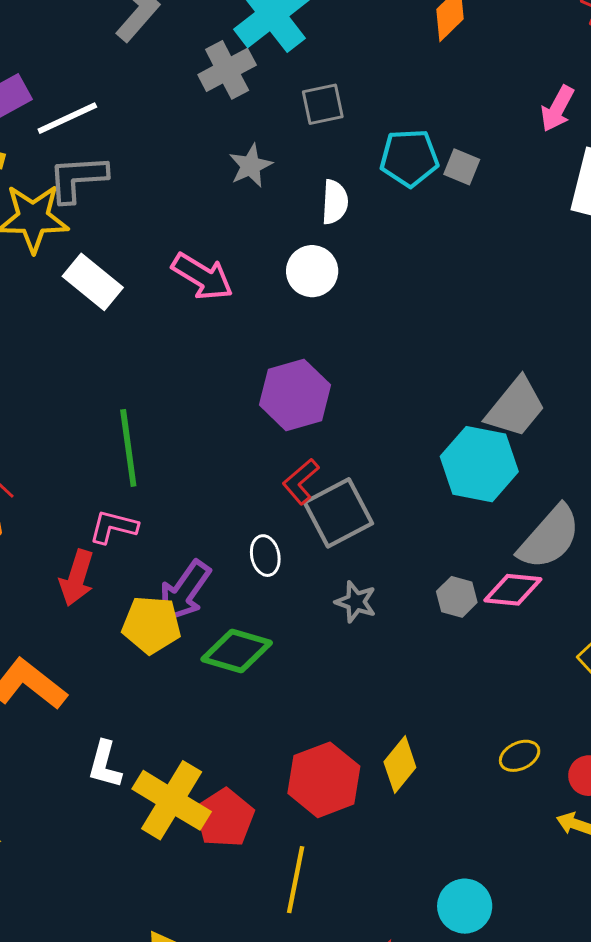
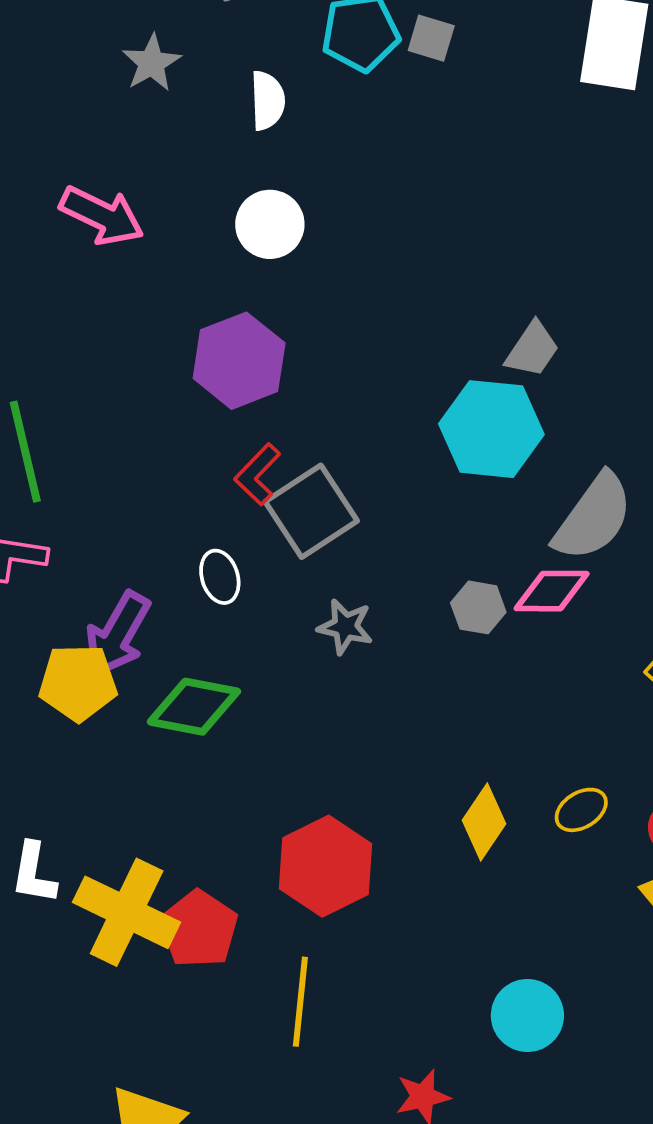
white circle: (312, 271) -> (270, 224), moved
gray trapezoid: (516, 407) -> (532, 349), size x0.7
yellow diamond: (400, 765) -> (484, 822), moved

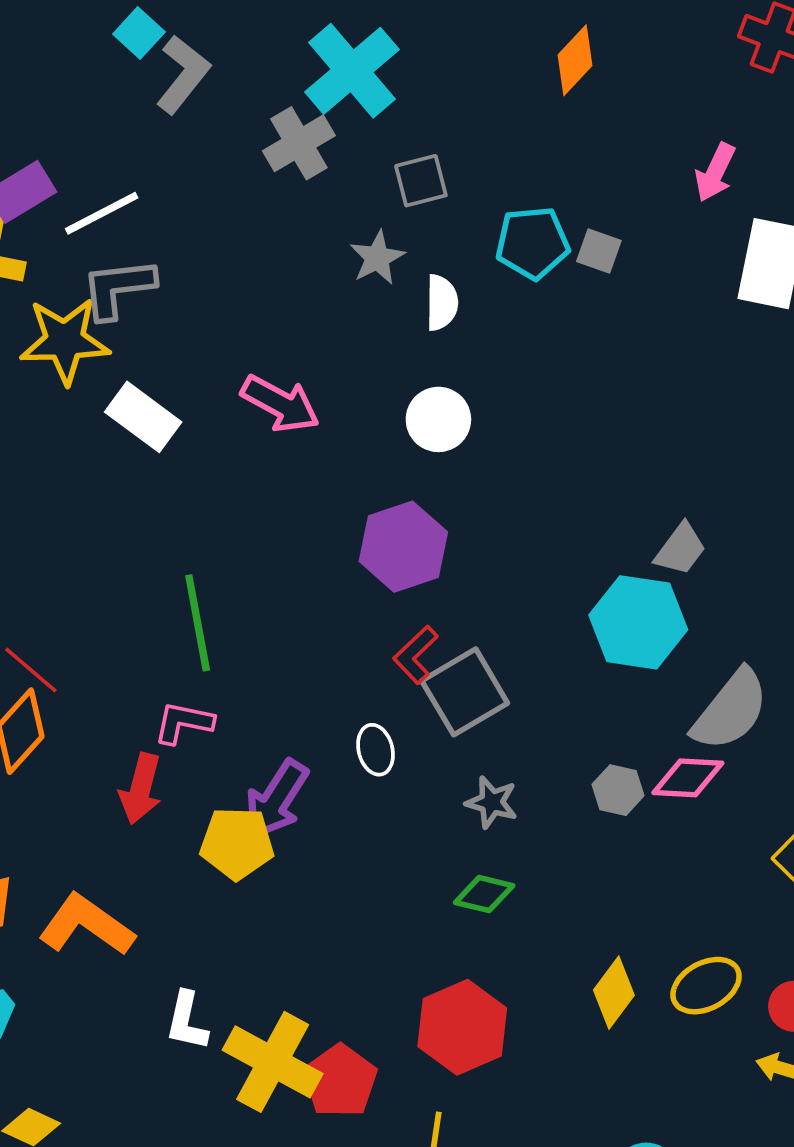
gray star: (152, 63) -> (377, 258), moved
green diamond: (194, 707) -> (484, 894), moved, size x0.7
yellow ellipse: (581, 810) -> (706, 986), size x1.4

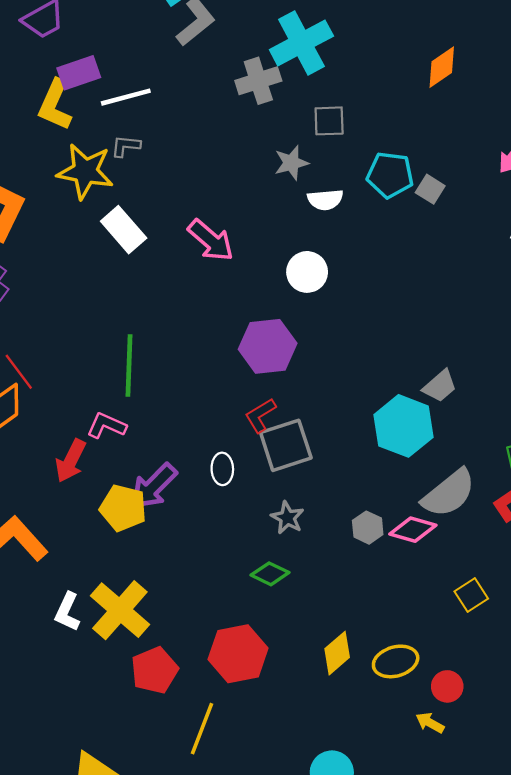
gray L-shape: (118, 288) -> (126, 146), size x0.6
white semicircle: (442, 303) -> (325, 200), turned 72
yellow cross: (273, 1062) -> (120, 610), moved

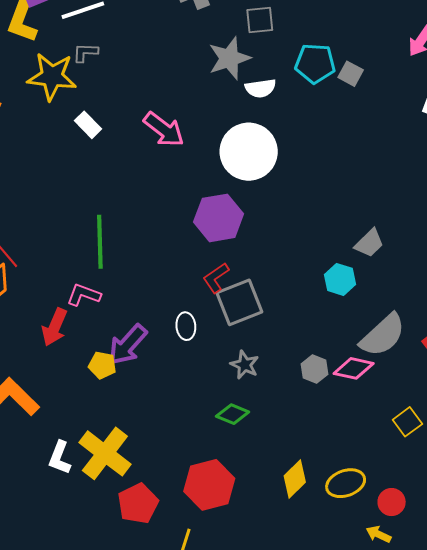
gray star: (291, 163) -> (229, 58), size x1.4
white rectangle: (124, 230) -> (88, 125), size x0.7
white circle: (307, 272) -> (249, 152), size x1.6
cyan hexagon: (403, 426) -> (340, 279), size x0.6
yellow pentagon: (123, 508) -> (102, 365), size x0.7

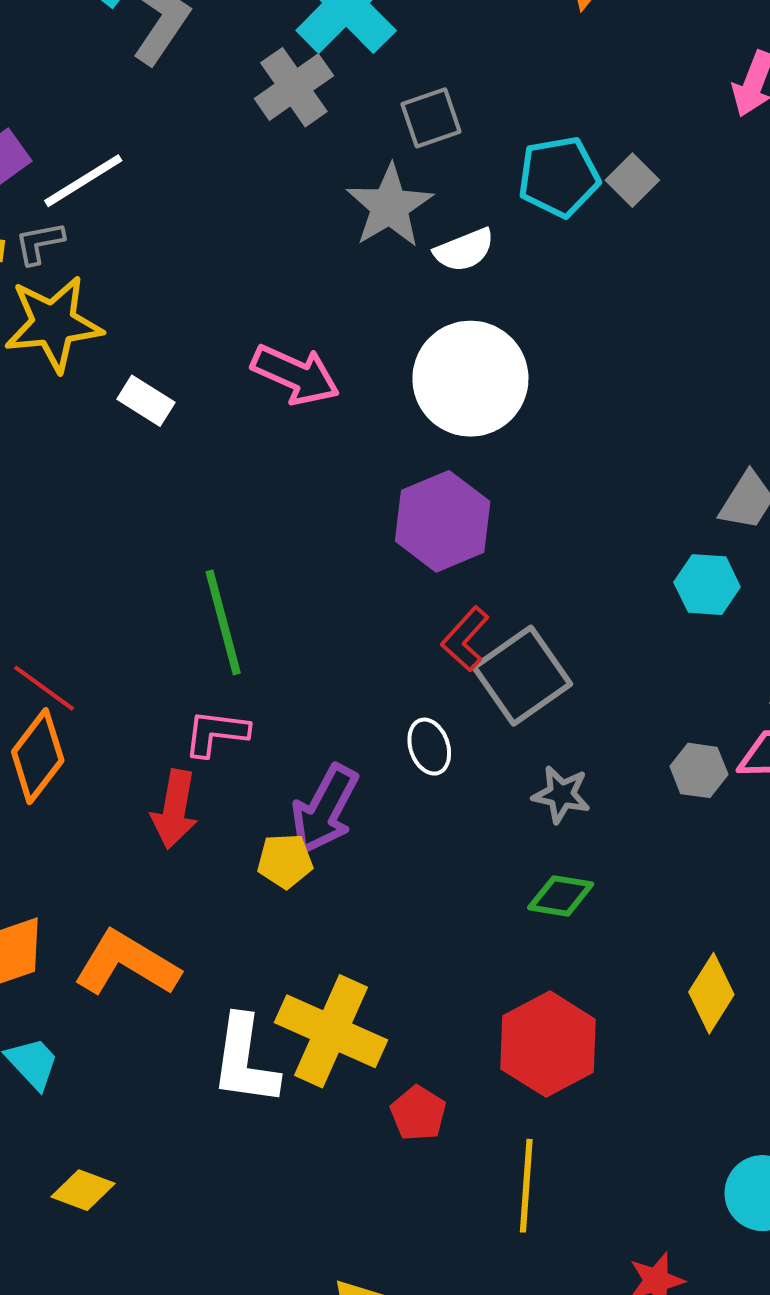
gray L-shape: (85, 52) -> (39, 243), moved
gray square: (351, 74) -> (632, 180), turned 30
white L-shape: (60, 458) -> (245, 1060), size x1.4
red pentagon: (138, 504) -> (418, 1113), size x0.7

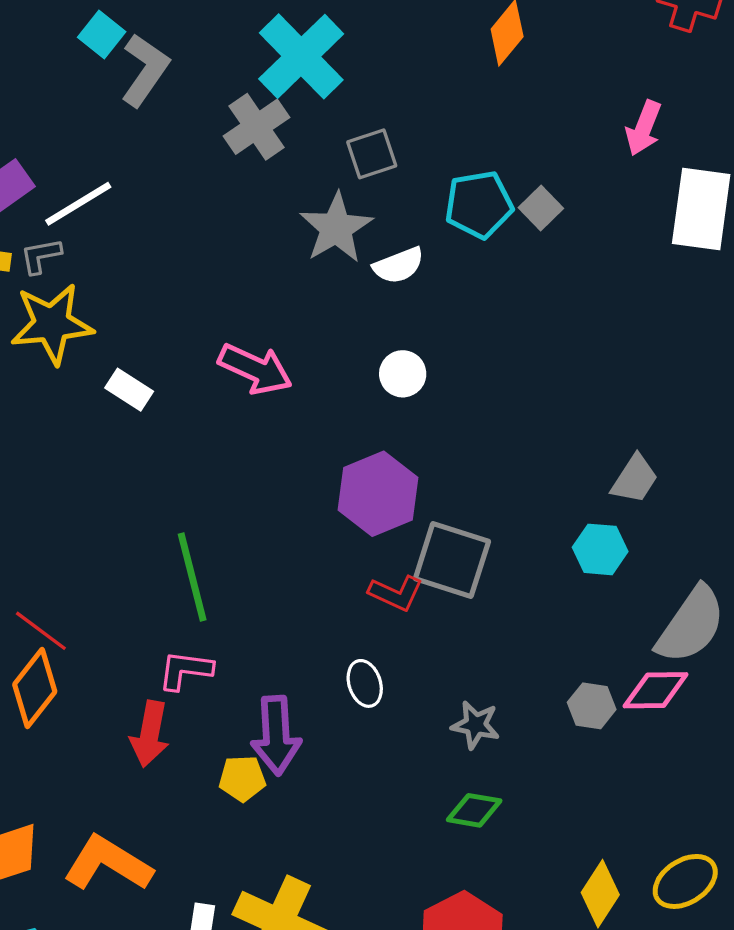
white circle: (470, 379) -> (403, 374), size x0.5
red L-shape: (465, 639) -> (396, 593), turned -108
gray square: (522, 676) -> (452, 560), moved, turned -38
purple arrow: (325, 809) -> (276, 735), turned -32

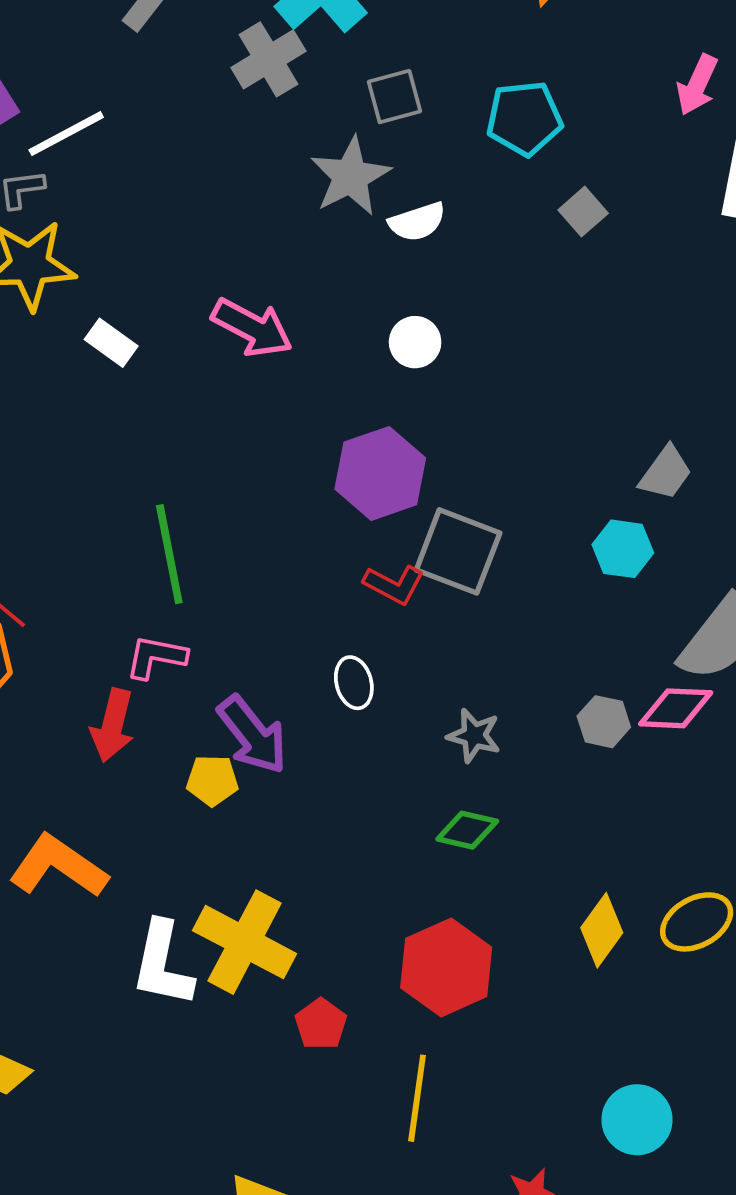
cyan pentagon: (479, 205) -> (524, 118), moved
gray square: (541, 208) -> (583, 212), moved
purple arrow: (276, 735) -> (252, 735), turned -38

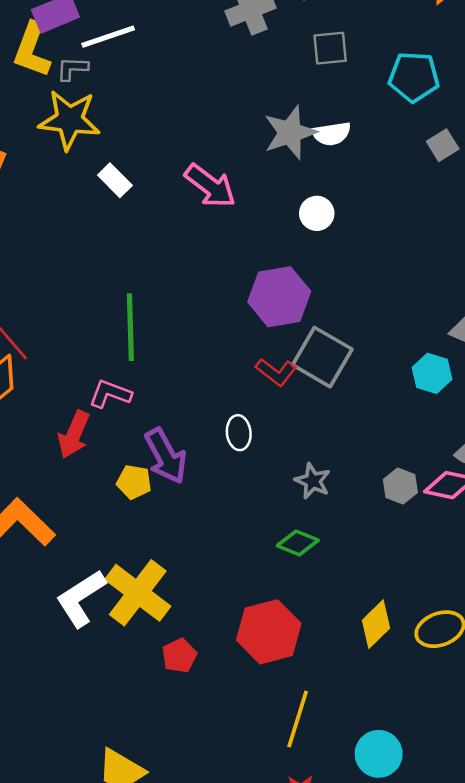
gray star: (350, 176) -> (290, 133), moved
white L-shape: (162, 964) -> (81, 598), turned 36
yellow line: (417, 1098) -> (298, 719), moved

